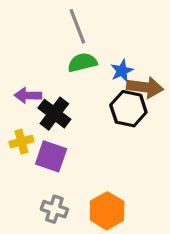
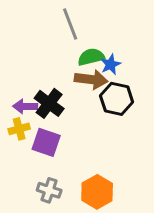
green semicircle: (82, 63) -> (91, 57), moved
brown arrow: (145, 87) -> (91, 79), moved
purple arrow: (28, 95) -> (25, 106), moved

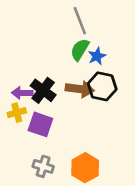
gray line: (70, 24) -> (80, 21), moved
green semicircle: (91, 57) -> (80, 50), turned -45
brown arrow: (91, 79) -> (80, 89), moved

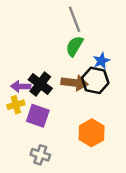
blue star: (97, 56) -> (101, 61), moved
orange hexagon: (85, 168) -> (92, 133), moved

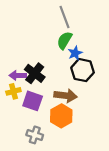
blue star: (101, 61) -> (75, 53), moved
brown arrow: (74, 83) -> (66, 96), moved
orange hexagon: (92, 133) -> (61, 116), moved

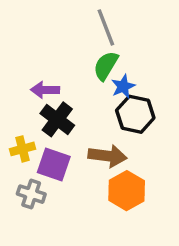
purple arrow: (18, 75) -> (45, 90), moved
orange hexagon: (61, 116) -> (127, 191), moved
gray cross: (35, 135) -> (31, 194), moved

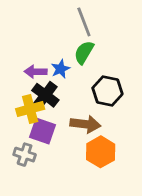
blue star: (123, 86) -> (60, 69), moved
yellow cross: (22, 149) -> (30, 109), moved, size x1.4

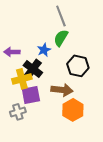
purple arrow: (36, 72) -> (12, 52), moved
purple square: (43, 131) -> (31, 95), turned -30
gray cross: (25, 155) -> (18, 112), turned -35

